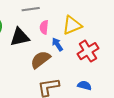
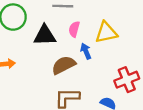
red cross: (88, 51) -> (127, 80), moved

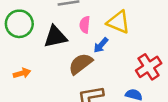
yellow triangle: (106, 32) -> (118, 22), turned 45
blue arrow: (86, 51) -> (101, 45), turned -105

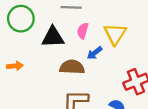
yellow triangle: (118, 22) -> (115, 34), turned 30
brown semicircle: (81, 64) -> (72, 67), turned 30

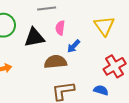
yellow triangle: (115, 34) -> (104, 26), moved

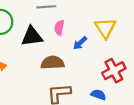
blue arrow: (74, 46) -> (80, 43), moved

